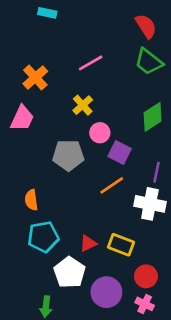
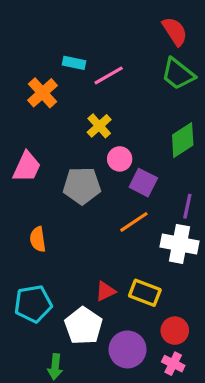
cyan rectangle: (47, 13) -> (74, 63), moved
pink trapezoid: (22, 118) -> (27, 167), moved
cyan pentagon: (43, 237) -> (33, 304), moved

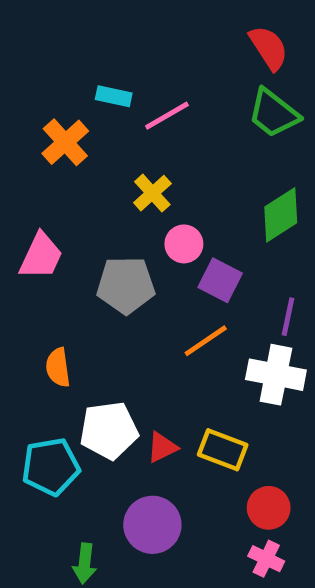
white pentagon: (83, 326) -> (109, 430), moved, turned 30
purple circle: (128, 349) -> (152, 525), moved

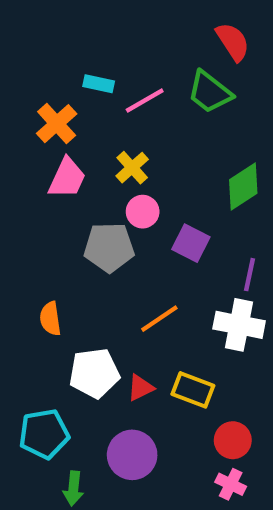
green trapezoid: (273, 113) -> (210, 92), moved
pink circle: (184, 244) -> (143, 212), moved
pink trapezoid: (41, 256) -> (67, 178), moved
orange line: (206, 341) -> (159, 319), moved
cyan pentagon: (51, 467) -> (44, 434), moved

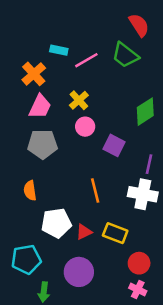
gray pentagon: (109, 247) -> (43, 144), moved
orange line: (159, 319) -> (95, 191), turned -70

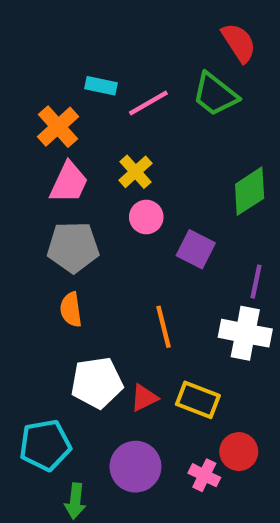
orange semicircle: (30, 191) -> (71, 310), moved
pink cross: (138, 290) -> (204, 475), moved

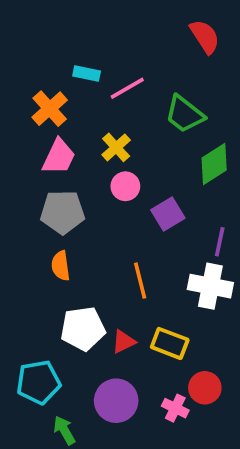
green trapezoid: (215, 94) -> (185, 114), moved
purple square: (196, 249) -> (168, 214), turned 32
green arrow: (75, 501) -> (64, 430), turned 144

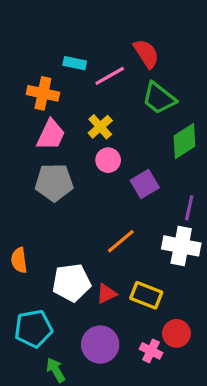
red semicircle: (205, 37) -> (146, 54), moved
orange cross: (50, 109) -> (43, 93), turned -36
orange semicircle: (61, 266) -> (19, 260), moved
orange line: (140, 281) -> (121, 241), turned 64

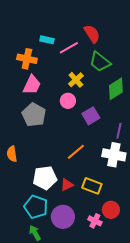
yellow cross: (100, 127) -> (76, 80), moved
gray pentagon: (54, 182) -> (34, 115), turned 30
orange semicircle: (19, 260) -> (12, 154), moved
cyan pentagon: (33, 329) -> (36, 207), moved, turned 30

